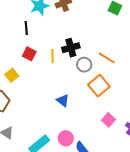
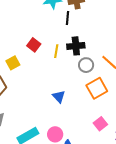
black line: (26, 28) -> (68, 18), moved

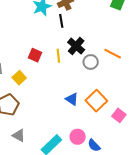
black cross: (76, 46) -> (76, 46), turned -30
orange square: (97, 88) -> (96, 101), moved

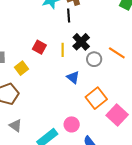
blue triangle: (72, 99) -> (73, 77), moved
pink square: (119, 115) -> (117, 115), size x1.5
pink circle: (78, 137) -> (72, 124), moved

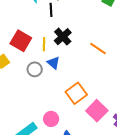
red square: (39, 47) -> (21, 41), size x1.5
gray circle: (94, 59) -> (35, 69), moved
blue triangle: (73, 77) -> (53, 63), moved

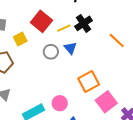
yellow line: (44, 44) -> (64, 28), turned 56

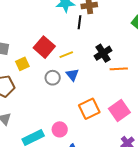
black cross: (83, 23) -> (103, 53), moved
orange line: (117, 41) -> (119, 69), turned -48
pink square: (106, 102) -> (119, 110), moved

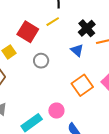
yellow line: (66, 55) -> (53, 22), moved
blue triangle: (72, 75) -> (77, 50), moved

